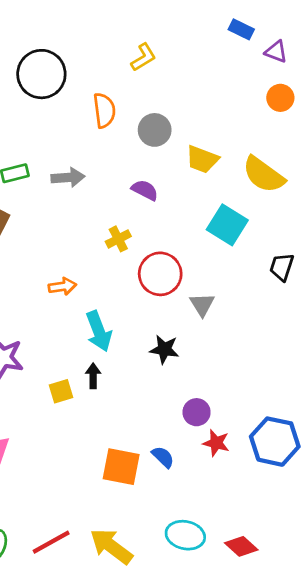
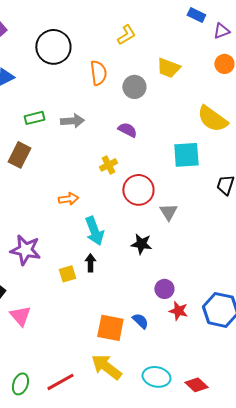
purple triangle: (276, 52) -> (221, 31), turned -42
yellow trapezoid: (202, 159) -> (168, 68), moved
cyan square: (227, 225) -> (186, 155), turned -36
yellow arrow: (111, 546) -> (106, 367), moved

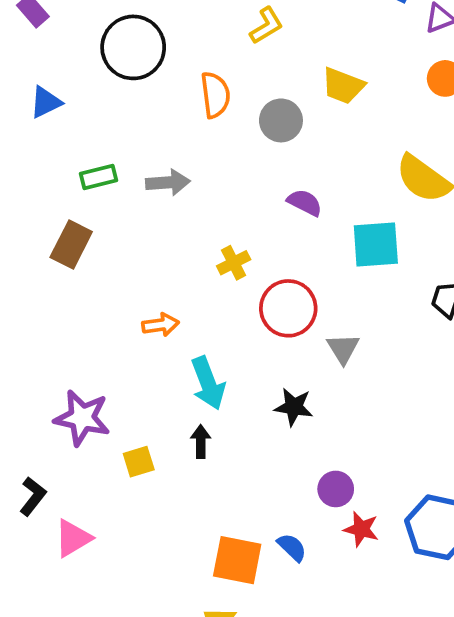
purple semicircle: (127, 130) -> (305, 203), moved
yellow square: (67, 274) -> (139, 462), moved
pink triangle: (20, 316) -> (73, 538), turned 40

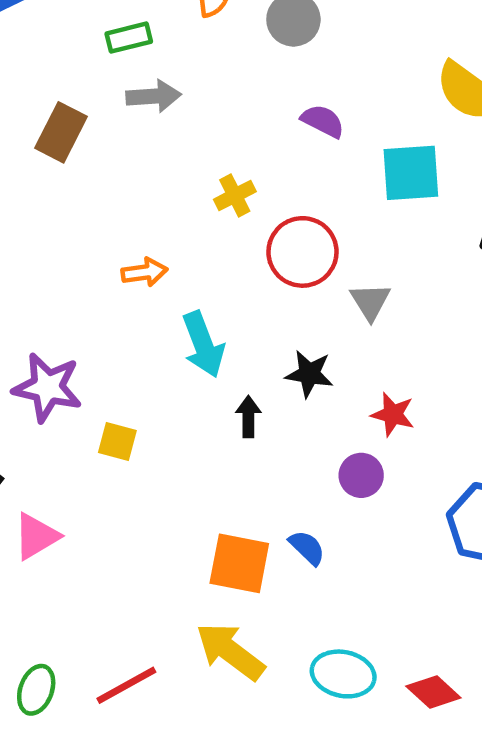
green rectangle: (99, 177) -> (129, 38), moved
brown rectangle: (71, 244) -> (61, 132), moved
black arrow: (201, 442) -> (248, 417), moved
yellow square: (139, 462) -> (117, 442), turned 32
red star: (361, 529) -> (393, 414), moved

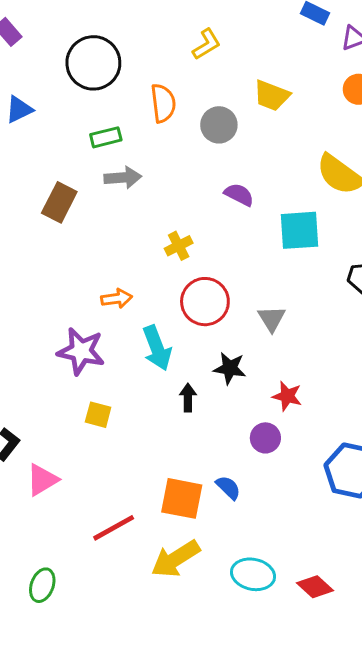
red circle: (303, 252) -> (205, 302), moved
purple star: (47, 387) -> (81, 351), moved
yellow arrow: (230, 651) -> (176, 559), turned -69
red line: (126, 685) -> (114, 528), moved

